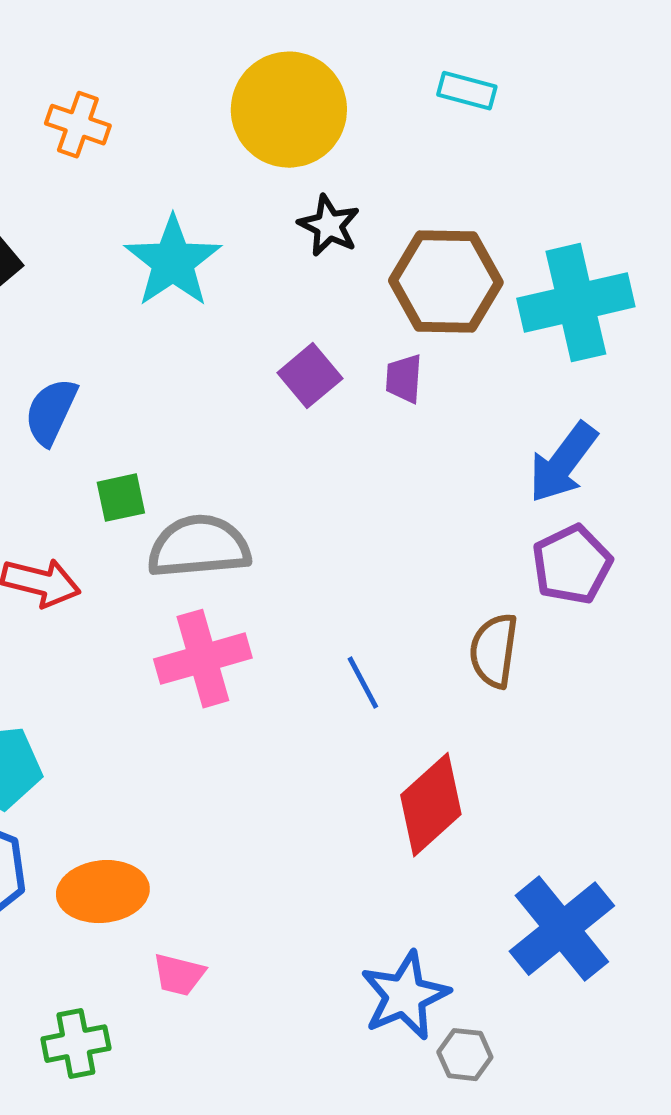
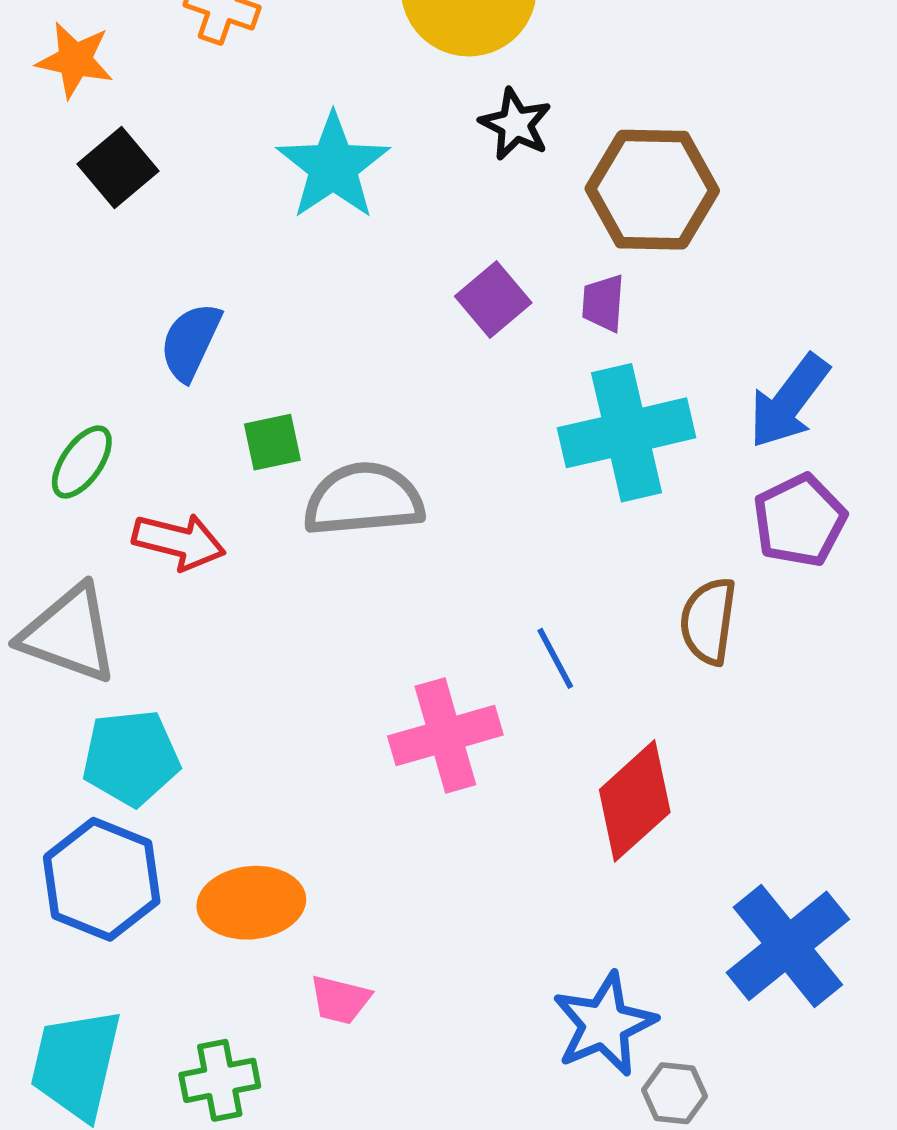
cyan cross: (576, 303) -> (627, 433), moved
pink cross: (203, 659) -> (445, 736), moved

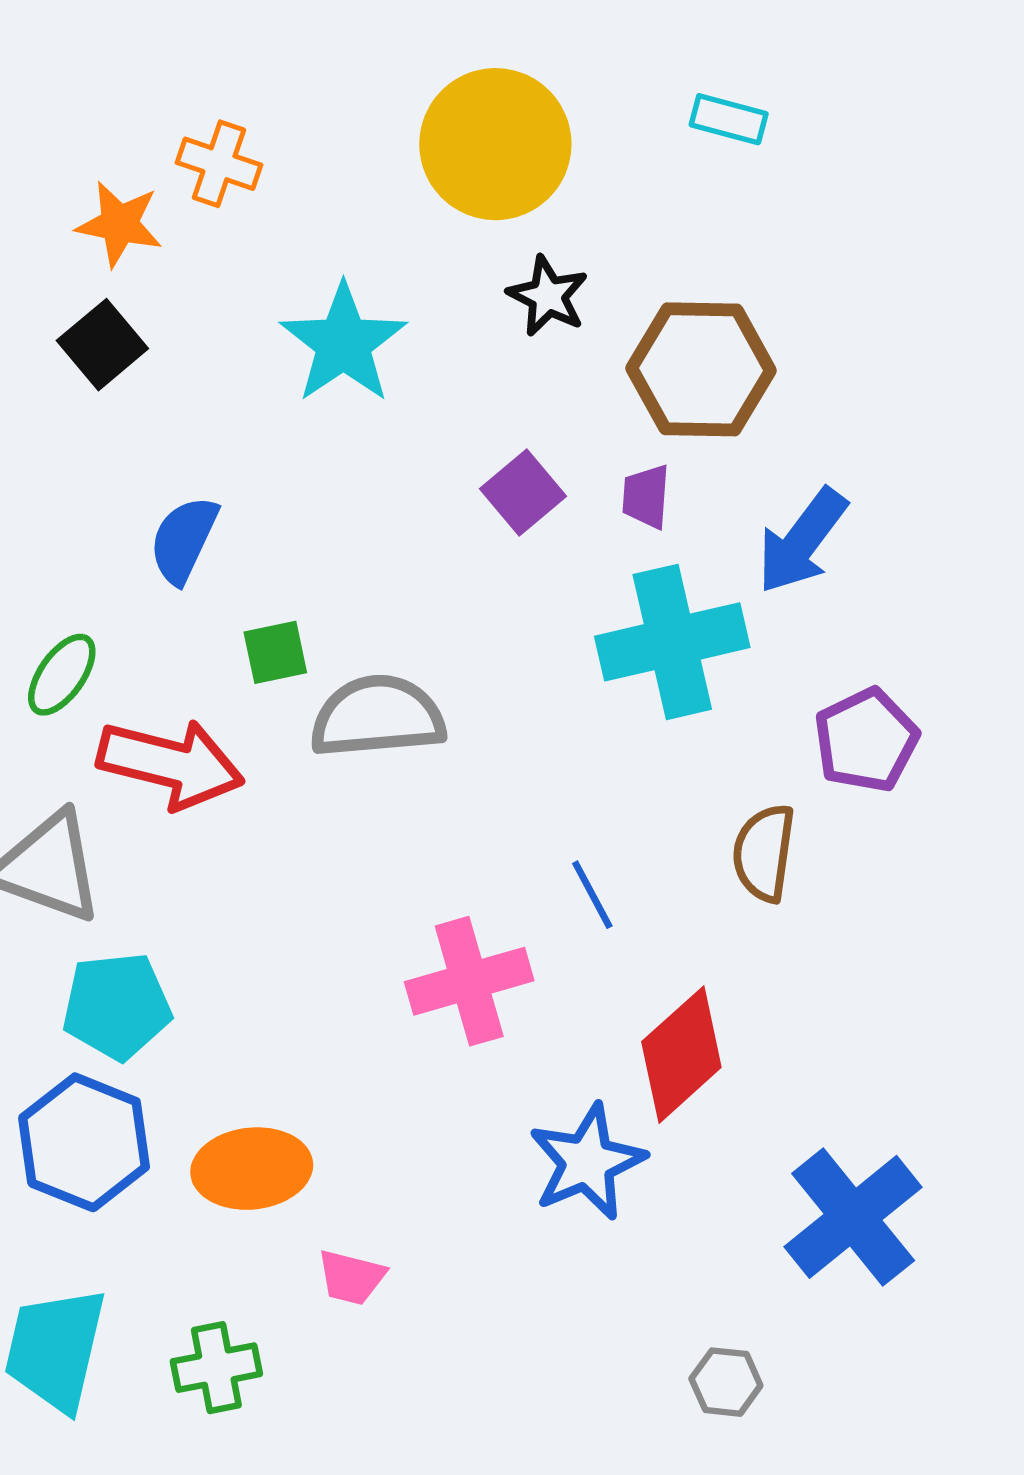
orange star: (75, 60) -> (119, 224), moved
blue arrow: (789, 401) -> (802, 541), moved
red arrow: (179, 541) -> (171, 764), size x1.4
blue star: (604, 1024) -> (587, 1162), moved

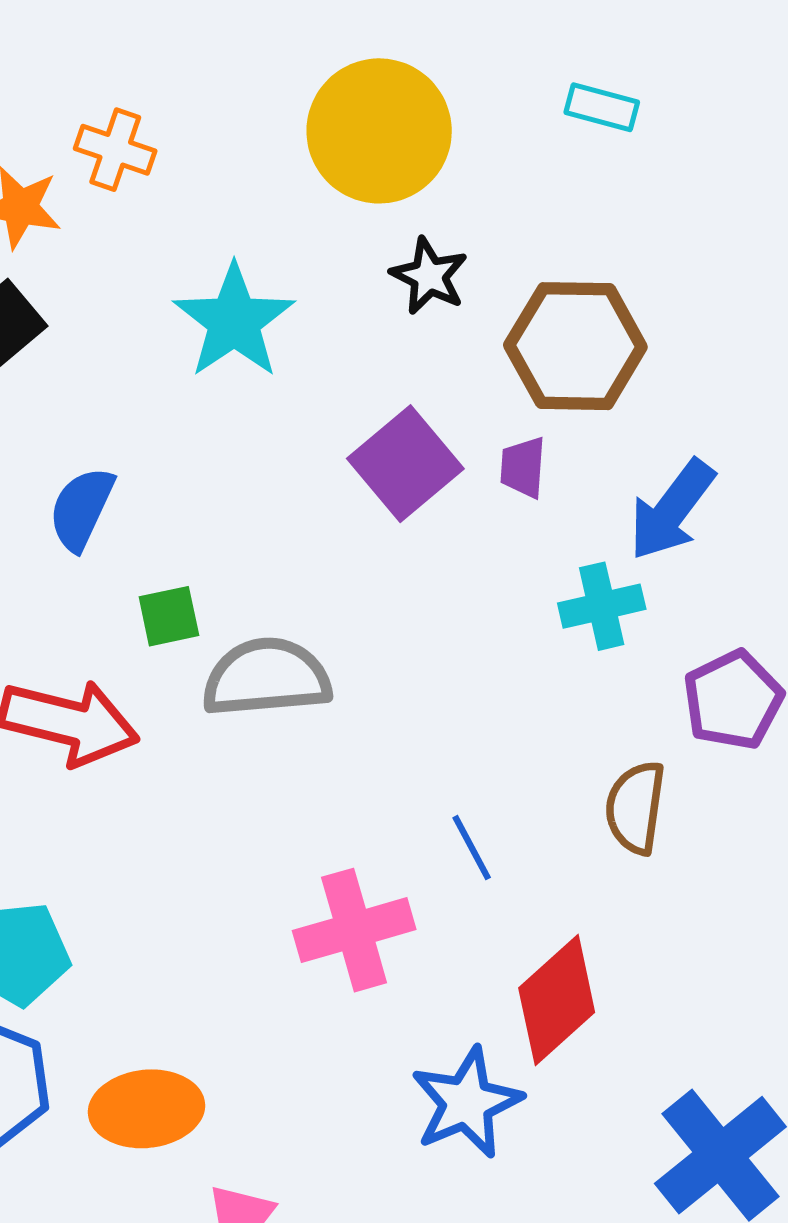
purple square: (523, 493) -> (405, 464), size x1.4
cyan cross: (672, 642) -> (602, 606), moved, size x0.6

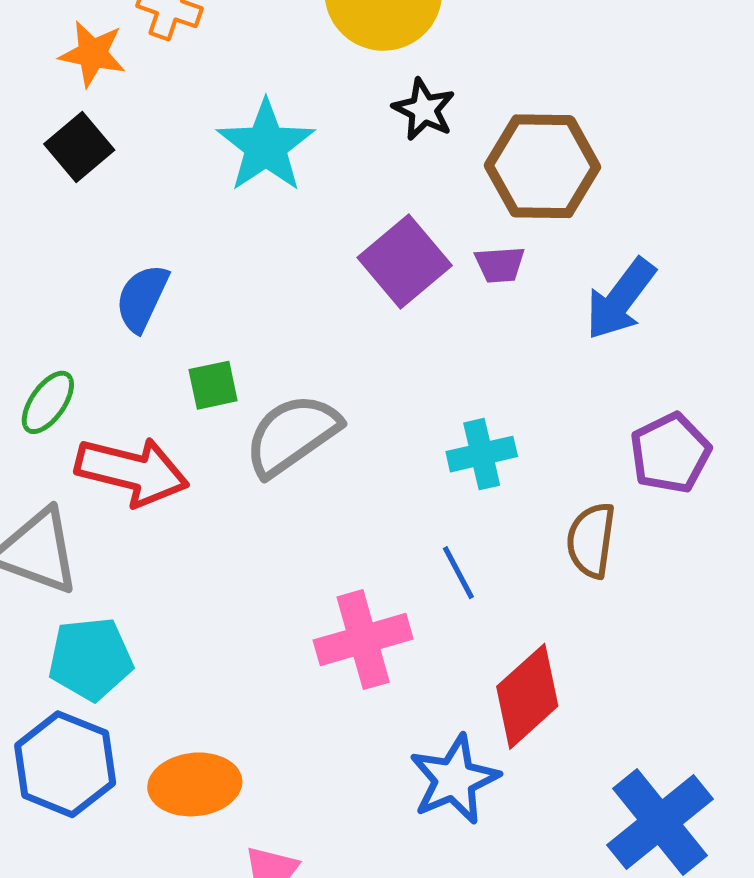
purple trapezoid: (523, 467) -> (500, 265), turned -98
cyan cross: (602, 606) -> (482, 454), moved
gray semicircle: (267, 677) -> (292, 435), turned -30

